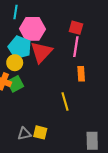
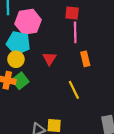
red triangle: (41, 52) -> (49, 59), moved, size x0.6

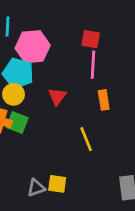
green square: (20, 81) -> (17, 123), turned -35

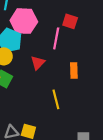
pink line: (93, 65) -> (56, 38), moved

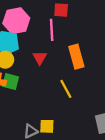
orange rectangle: (74, 71) -> (76, 57), size x1.5

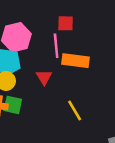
orange rectangle: (76, 57) -> (75, 61), moved, turned -65

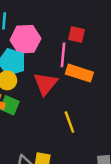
red triangle: (44, 77) -> (45, 84), size x1.5

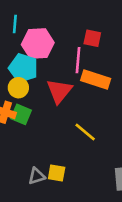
yellow line: (69, 122) -> (85, 132), turned -30

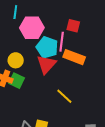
cyan pentagon: (23, 68) -> (47, 47), moved

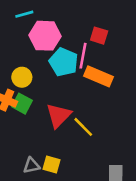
cyan line: (15, 12) -> (24, 14), turned 64
red triangle: (46, 64) -> (59, 115), moved

